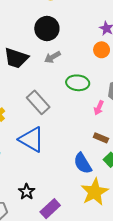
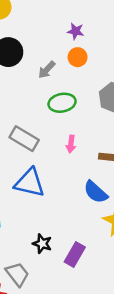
gray arrow: (52, 57) -> (47, 70), moved
pink arrow: (99, 108) -> (71, 144), moved

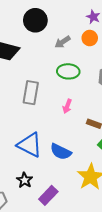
gray rectangle: (24, 139) -> (31, 93), turned 55
blue triangle: (30, 183) -> (30, 145), moved
blue semicircle: (96, 192) -> (61, 152), moved, turned -30

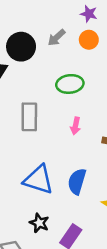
black circle: (35, 20) -> (21, 47), moved
gray arrow: (63, 42) -> (57, 38), moved
blue semicircle: (61, 152) -> (77, 181), turned 90

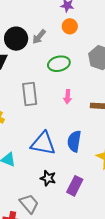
gray arrow: (57, 38) -> (39, 37), moved

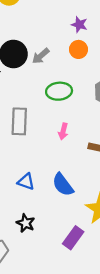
blue semicircle: (74, 141) -> (63, 185), turned -55
blue triangle: (43, 143) -> (26, 182), size x0.6
purple rectangle: (75, 186) -> (73, 238), moved

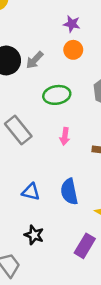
gray rectangle: (19, 121) -> (18, 130), turned -36
blue semicircle: (63, 185) -> (69, 192), turned 30

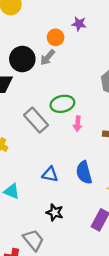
orange circle: (73, 50) -> (56, 37), moved
green ellipse: (57, 95) -> (62, 104), moved

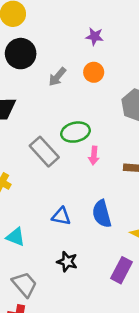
orange circle: (56, 37) -> (94, 72), moved
black circle: (22, 59) -> (21, 54), moved
gray trapezoid: (33, 240) -> (25, 284), moved

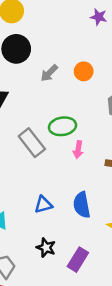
purple star: (95, 36) -> (99, 17), moved
blue triangle: (61, 216) -> (43, 205), turned -30
purple rectangle: (121, 270) -> (78, 260), moved

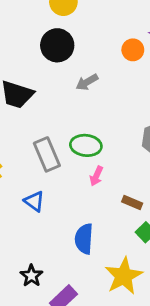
orange circle: (84, 71) -> (133, 50), moved
blue triangle: (43, 205) -> (34, 201), moved, turned 36

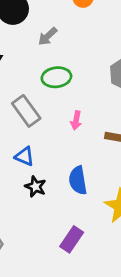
green ellipse: (86, 145) -> (56, 77), moved
black star: (31, 276) -> (35, 187), moved

